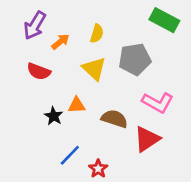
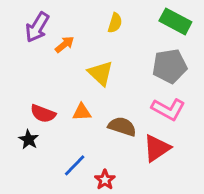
yellow semicircle: (97, 34) -> (115, 23), moved
gray pentagon: (135, 59) -> (170, 66), moved
red semicircle: (39, 71) -> (43, 114), moved
black star: (54, 116) -> (29, 139), moved

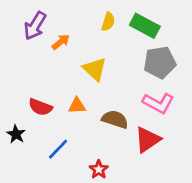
green rectangle: (175, 21) -> (145, 26), moved
black star: (29, 139) -> (16, 134), moved
blue line: (75, 165) -> (58, 149), moved

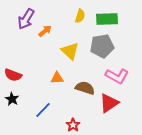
green rectangle: (145, 26) -> (107, 19), turned -30
gray pentagon: (160, 62) -> (102, 46), moved
red semicircle: (40, 107) -> (13, 75), moved

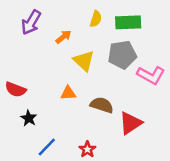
orange arrow: (45, 31) -> (63, 37), moved
pink L-shape: (117, 76) -> (151, 75), moved
black star: (12, 99) -> (29, 118), moved
blue line: (43, 110) -> (47, 147), moved

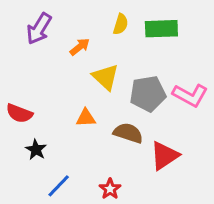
gray pentagon: (122, 55) -> (148, 94), moved

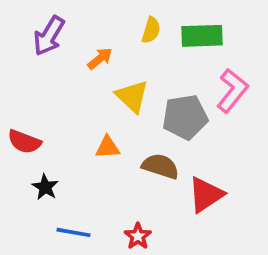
pink L-shape: (190, 95) -> (232, 91), moved, turned -80
blue line: (59, 186) -> (74, 232), turned 56

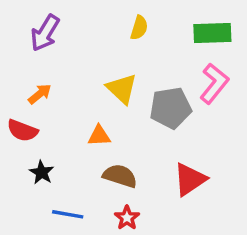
green rectangle: (202, 36) -> (212, 33), moved
orange arrow: (100, 59) -> (40, 94), moved
brown semicircle: (160, 166) -> (120, 176), moved

